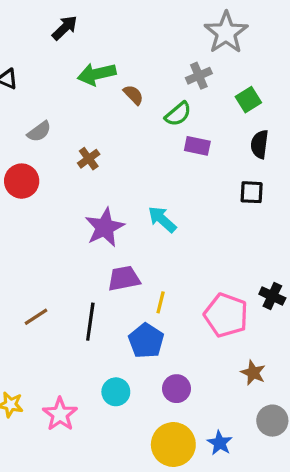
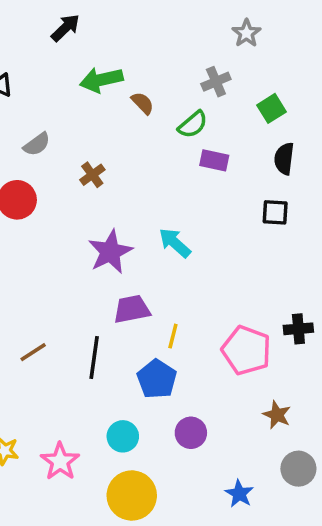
gray star: (226, 33) -> (246, 33), size x0.6
black cross: (272, 296) -> (298, 329), turned -30
yellow circle: (173, 445) -> (132, 495), moved

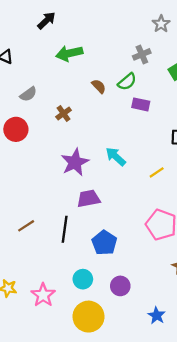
brown semicircle: (143, 103) -> (99, 86), moved
yellow line: (173, 336) -> (157, 172), moved, turned 42
purple circle: (191, 433) -> (120, 286), moved

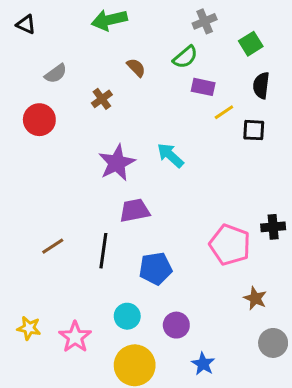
brown semicircle: (99, 86) -> (136, 68), moved
yellow line: (157, 172) -> (224, 112), moved
blue pentagon: (104, 243) -> (155, 269), turned 30
blue star: (157, 315) -> (203, 364), moved

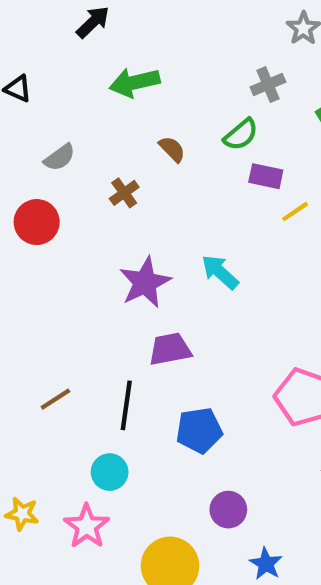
cyan circle: (127, 316) -> (110, 472), moved

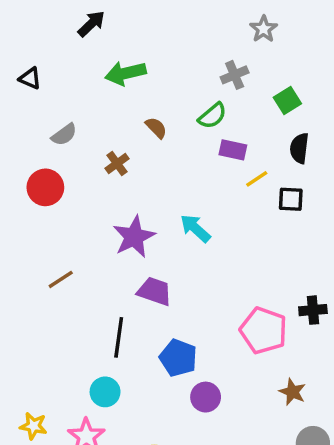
purple trapezoid: (170, 349) -> (154, 291), turned 30
brown line: (55, 399) -> (61, 279), moved
blue pentagon: (199, 430) -> (178, 358), turned 30
purple circle: (228, 510) -> (206, 397), moved

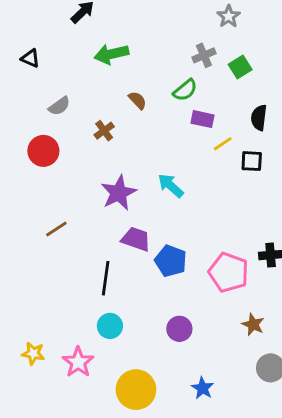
green square: (287, 100) -> (240, 67), moved
blue pentagon: (178, 358) -> (171, 261), moved
cyan circle: (105, 392) -> (110, 326), moved

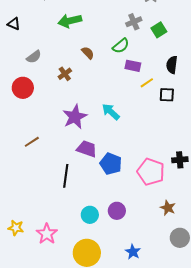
cyan circle: (110, 326) -> (90, 215), moved

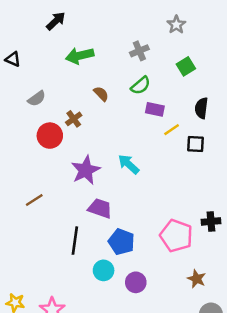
gray cross: (134, 22) -> (139, 51), moved
red circle: (23, 88) -> (50, 136), moved
blue pentagon: (111, 164) -> (121, 242), moved
cyan circle: (90, 215) -> (104, 270), moved

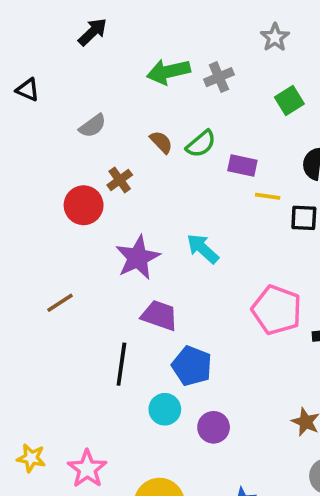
green arrow: (80, 56) -> (168, 72), moved
green semicircle: (141, 85) -> (201, 144), moved
gray semicircle: (37, 99) -> (93, 126), moved
yellow line: (172, 130) -> (268, 196), turned 42
pink pentagon: (176, 236) -> (277, 310), moved

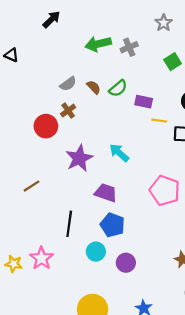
gray semicircle: (93, 126) -> (68, 84), moved
purple trapezoid: (159, 315) -> (106, 193), moved
yellow star: (31, 458) -> (14, 264), moved
pink star: (87, 469) -> (41, 258), moved

